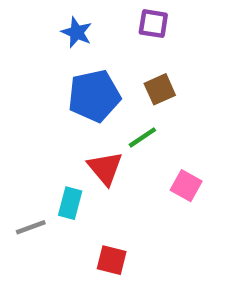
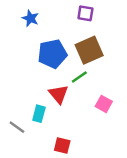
blue star: (77, 32) -> (30, 18), moved
brown square: (160, 89) -> (89, 50), size x1.6
gray line: (31, 227) -> (17, 127), turned 56

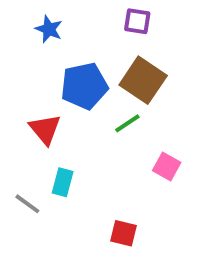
brown square: (89, 50) -> (143, 80), turned -32
red triangle: (59, 94) -> (45, 129), moved
red square: (62, 146) -> (123, 233), moved

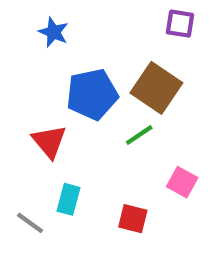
purple square: (137, 21) -> (180, 24), moved
red square: (123, 233) -> (133, 219), moved

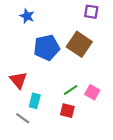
green line: (139, 135) -> (71, 90), moved
red triangle: (49, 141) -> (18, 80), moved
gray line: (30, 223) -> (23, 118), moved

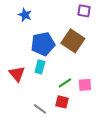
pink square: (92, 92) -> (85, 85), turned -32
cyan rectangle: (35, 101) -> (40, 67), moved
gray line: (23, 118) -> (40, 109), moved

